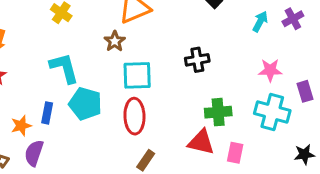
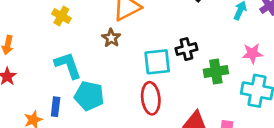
cyan square: (137, 75) -> (157, 62), moved
green cross: (218, 112) -> (216, 72), moved
red ellipse: (134, 116) -> (151, 98), moved

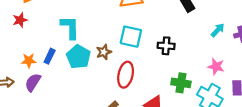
brown star: (111, 38) -> (104, 52), moved
cyan square: (157, 62) -> (131, 37), moved
green cross: (216, 72) -> (181, 83), moved

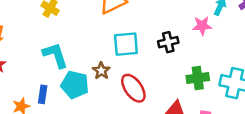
pink star: (216, 67) -> (202, 26), moved
red ellipse: (126, 75) -> (133, 88), turned -30

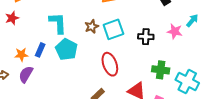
cyan square: (126, 44) -> (113, 29), turned -30
brown star: (101, 71) -> (92, 26), moved

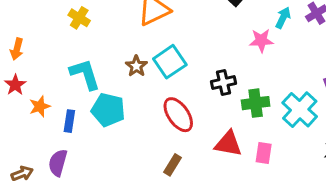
black cross: (146, 37) -> (224, 82), moved
orange star: (21, 55) -> (40, 106), moved
cyan cross: (187, 81) -> (300, 110), turned 30

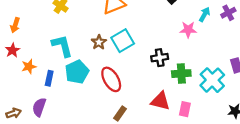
cyan pentagon: (108, 110) -> (77, 72), turned 30
red ellipse: (178, 115) -> (111, 79), moved

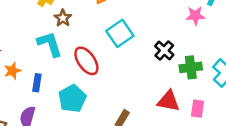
brown star: (99, 42) -> (63, 18), moved
black cross: (160, 58) -> (164, 50), turned -35
cyan pentagon: (77, 72) -> (72, 99), moved
red ellipse: (111, 79) -> (86, 61), moved

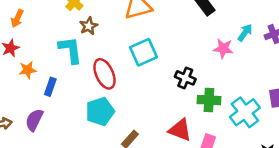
black cross: (164, 50) -> (185, 78), turned -30
cyan pentagon: (72, 99) -> (100, 111), moved

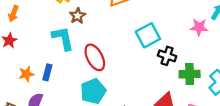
cyan square: (143, 52) -> (148, 35), moved
orange star: (28, 70) -> (26, 74), moved

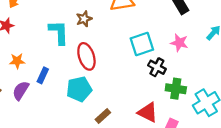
brown star: (78, 16) -> (84, 19), moved
pink star: (199, 27) -> (179, 43), moved
blue rectangle: (47, 72) -> (43, 75), moved

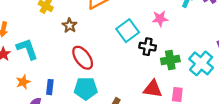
cyan L-shape: (59, 32) -> (27, 49), moved
cyan pentagon: (79, 89) -> (86, 88), turned 30

